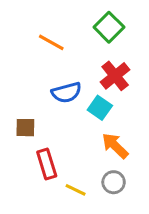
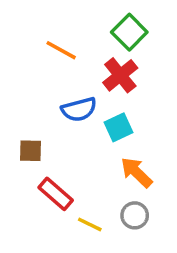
red cross: (115, 76) -> (120, 75), moved
cyan square: (100, 108) -> (118, 127), turned 30
red rectangle: (47, 164) -> (56, 194), turned -32

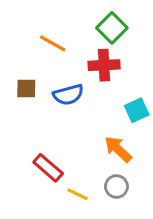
red cross: (120, 75) -> (104, 65), turned 36
cyan square: (118, 127) -> (137, 110), moved
brown square: (30, 151) -> (26, 88), moved

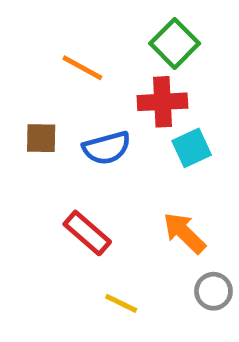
cyan square: (137, 110) -> (192, 148), moved
red rectangle: (48, 168) -> (87, 233), moved
gray circle: (116, 187) -> (213, 291), moved

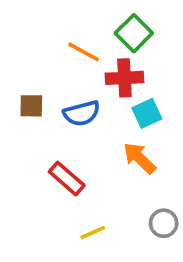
orange line: (82, 68) -> (83, 52), moved
orange arrow: (184, 233) -> (139, 158), moved
yellow line: (121, 303) -> (93, 233), turned -50

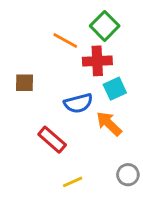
blue semicircle: (82, 113) -> (78, 103), moved

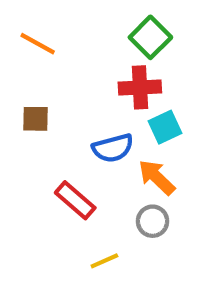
orange line: (65, 41) -> (38, 44), moved
gray circle: (128, 175) -> (153, 221), moved

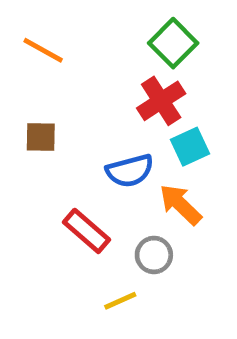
red cross: (140, 87) -> (161, 101), turned -30
gray circle: (153, 221) -> (154, 255), moved

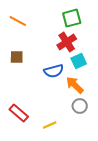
green square: (173, 43) -> (72, 18), turned 30
red rectangle: (86, 231) -> (19, 113), moved
gray circle: (154, 255) -> (80, 106), moved

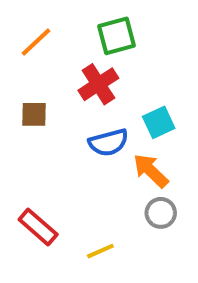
green square: (72, 18) -> (116, 36), moved
orange line: (18, 21) -> (36, 42), turned -72
red cross: (67, 42) -> (98, 84), moved

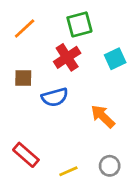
cyan square: (159, 122) -> (115, 59), moved
blue semicircle: (108, 143) -> (55, 97), moved
gray circle: (161, 213) -> (110, 166), moved

